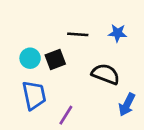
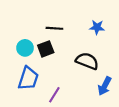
black line: (78, 34) -> (54, 28), moved
blue trapezoid: (34, 95) -> (28, 78), turned 30

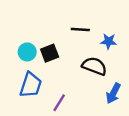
blue star: (97, 27) -> (109, 41), moved
black line: (54, 28) -> (80, 30), moved

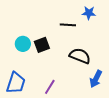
blue star: (109, 41) -> (89, 13), moved
blue trapezoid: (31, 85) -> (16, 83), moved

